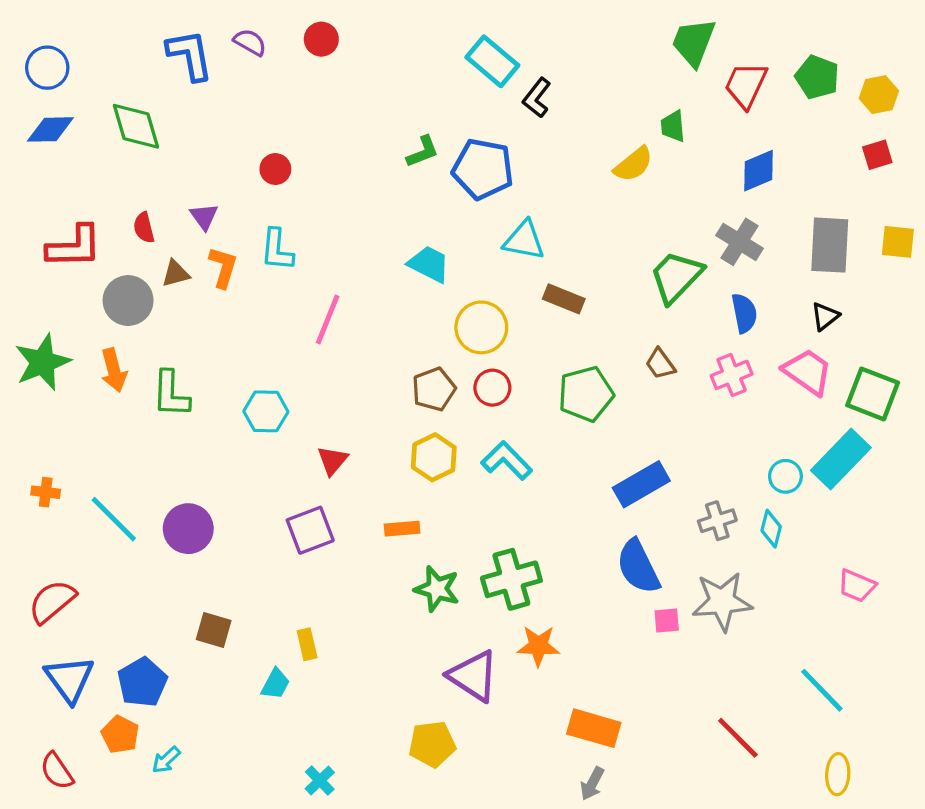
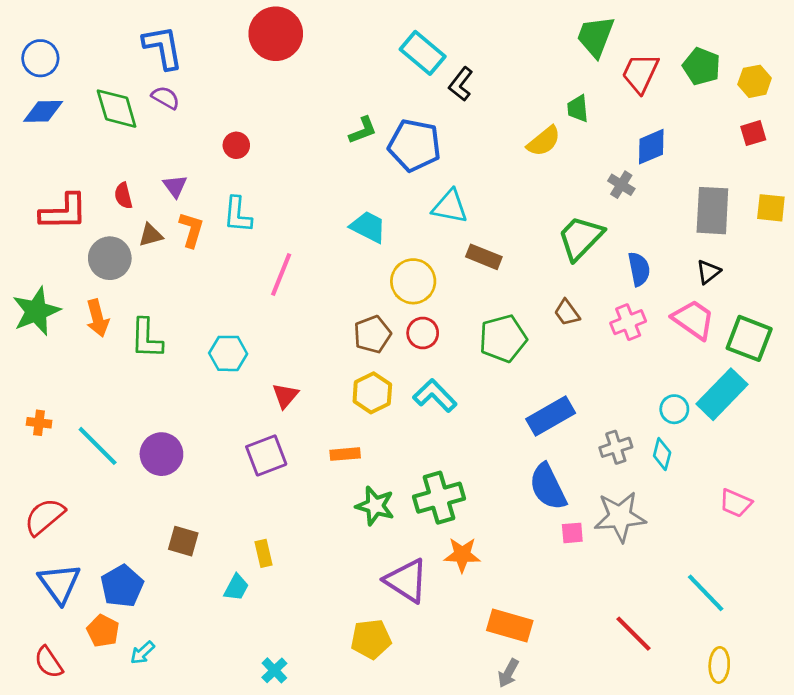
red circle: (321, 39) -> (276, 34), size x1.8
purple semicircle: (250, 42) -> (166, 98), moved
gray cross: (740, 242) -> (621, 185), moved, size x0.7

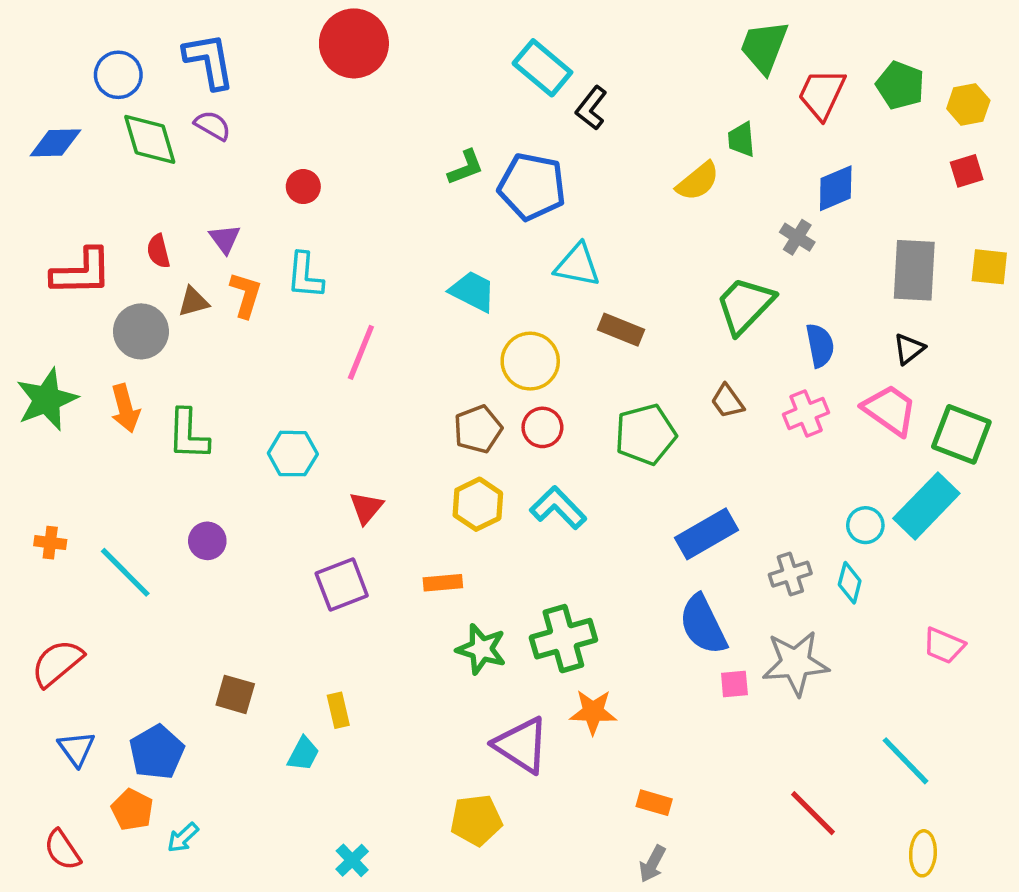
blue circle: (40, 58) -> (118, 75), moved
purple circle: (161, 454) -> (207, 541), moved, size x0.7
blue triangle: (59, 583) -> (76, 749), size x0.7
orange rectangle: (510, 625) -> (654, 803), size x0.6

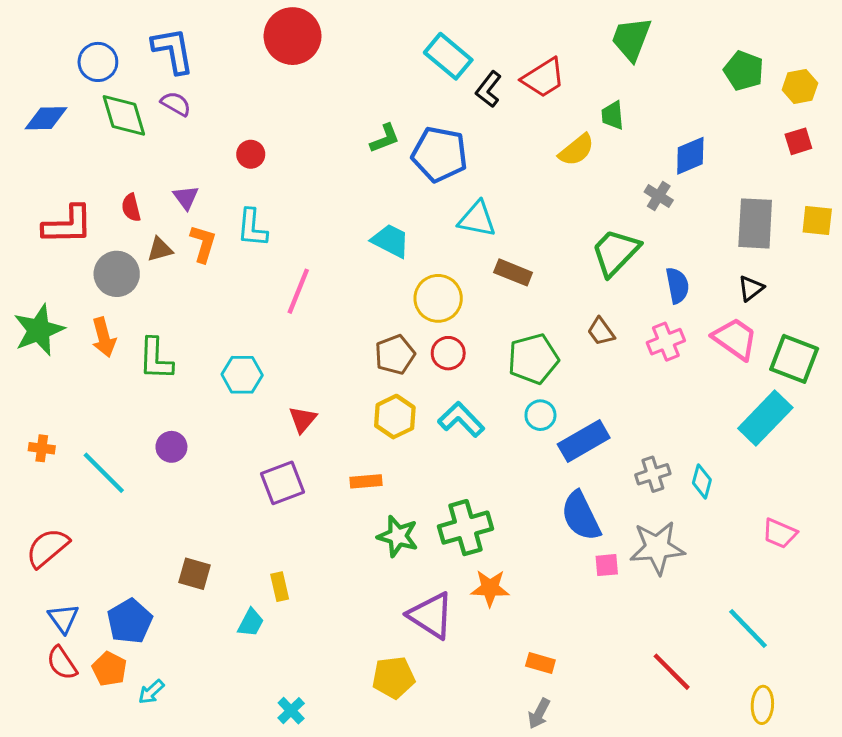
red trapezoid: (822, 94) -> (543, 78), moved, turned -147
cyan circle: (865, 525) -> (540, 415), moved
red semicircle: (62, 850) -> (62, 663), moved

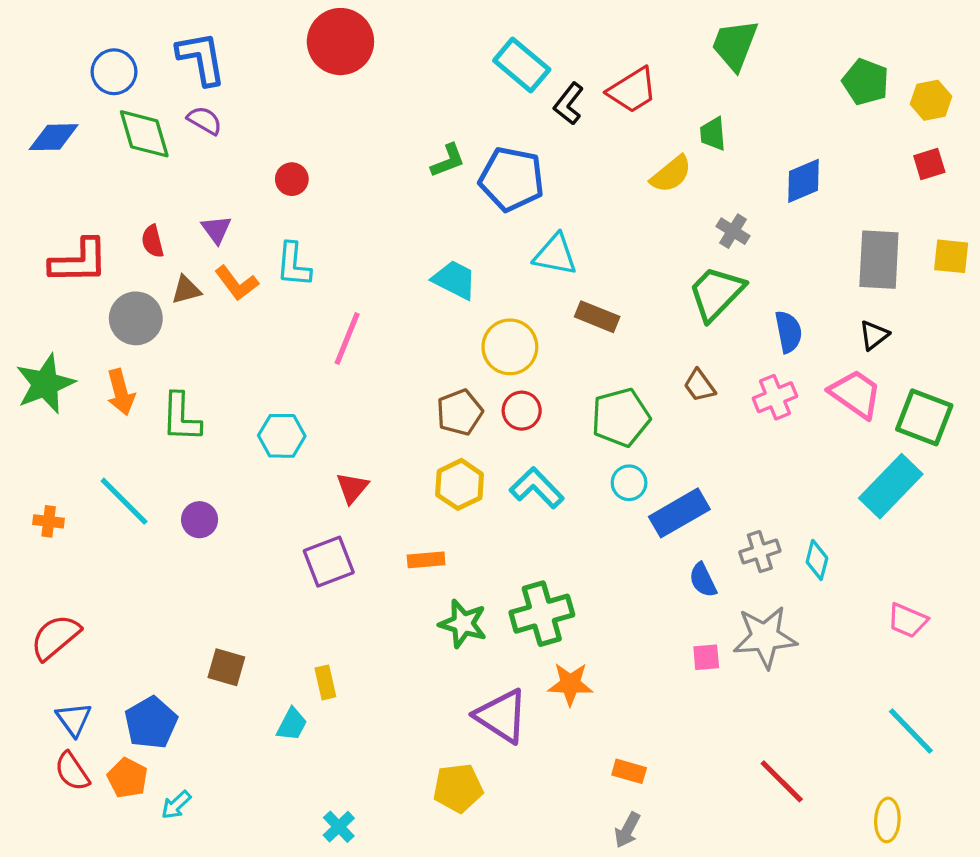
gray cross: (659, 196) -> (733, 231), moved
orange L-shape: (203, 244) -> (236, 283), turned 126
cyan line: (104, 473) -> (124, 501), moved
blue semicircle: (581, 516) -> (703, 580), moved, size x0.6
cyan line: (748, 628) -> (911, 731), moved

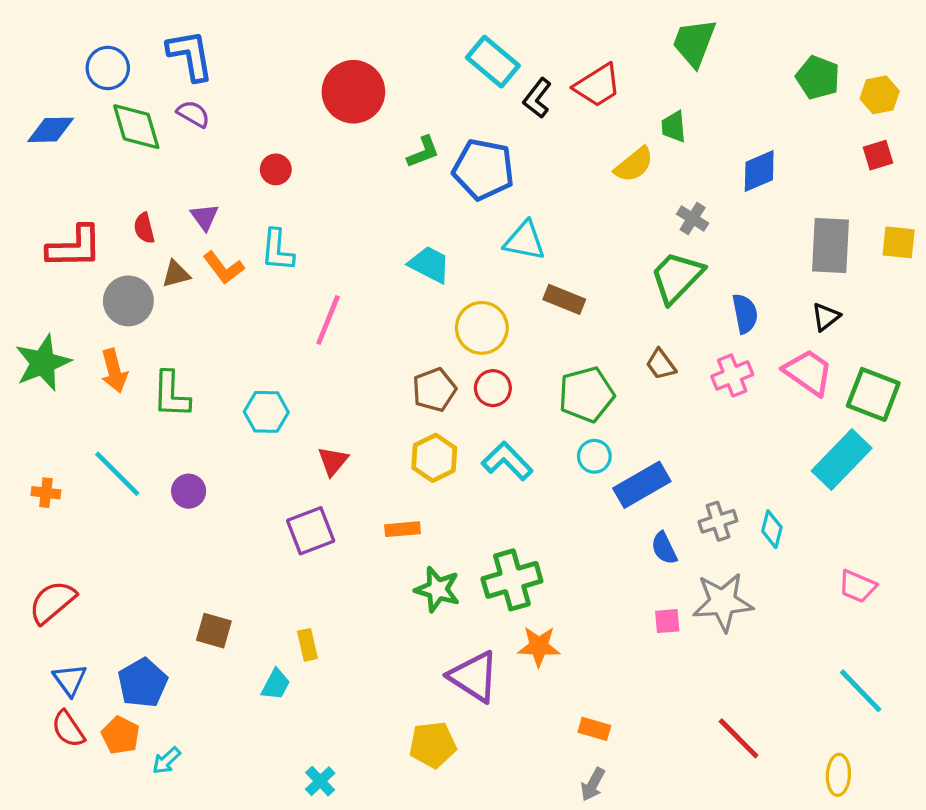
red circle: (340, 42) -> (353, 92), moved

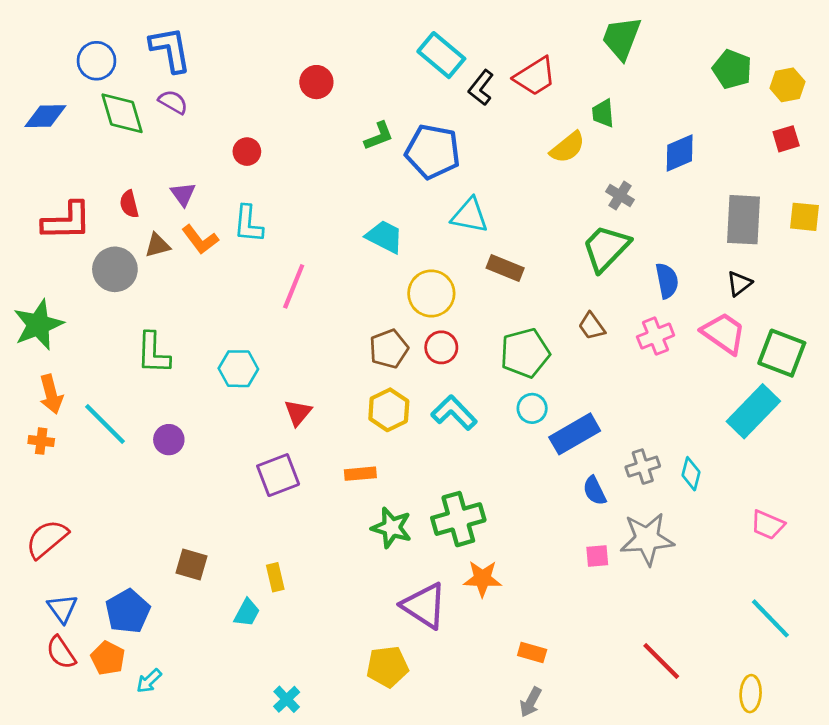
red circle: (353, 92) -> (316, 82), size x0.6
orange arrow: (114, 371) -> (51, 394), moved

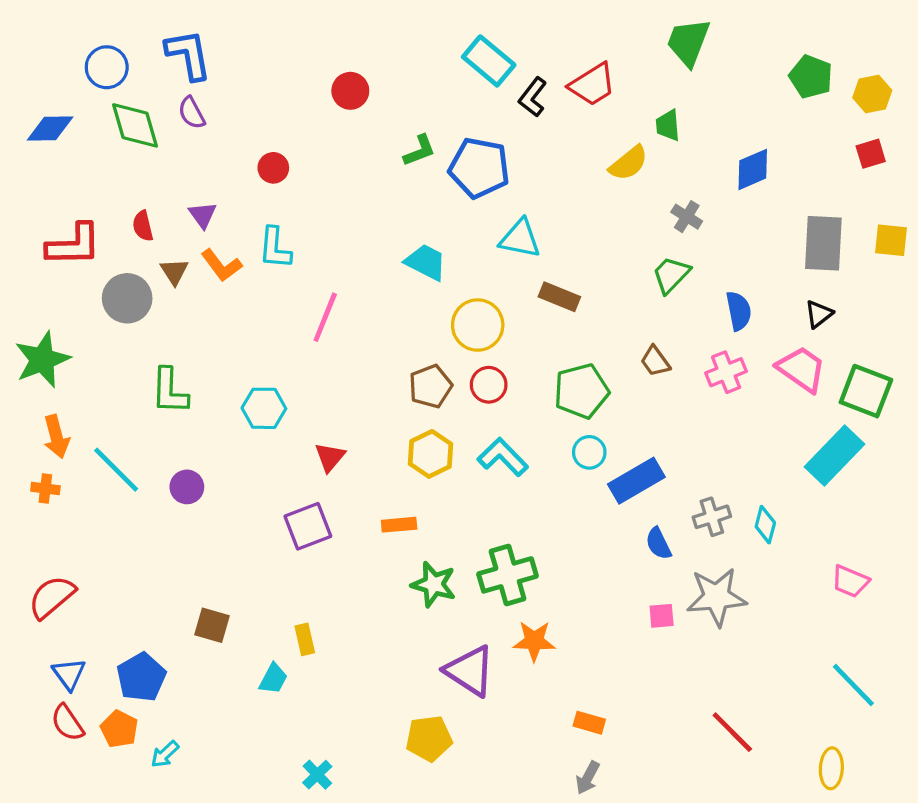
purple semicircle: (173, 102) -> (192, 113), turned -148
brown triangle: (157, 245) -> (174, 272), turned -48
green trapezoid: (606, 248) -> (671, 275), size x0.7

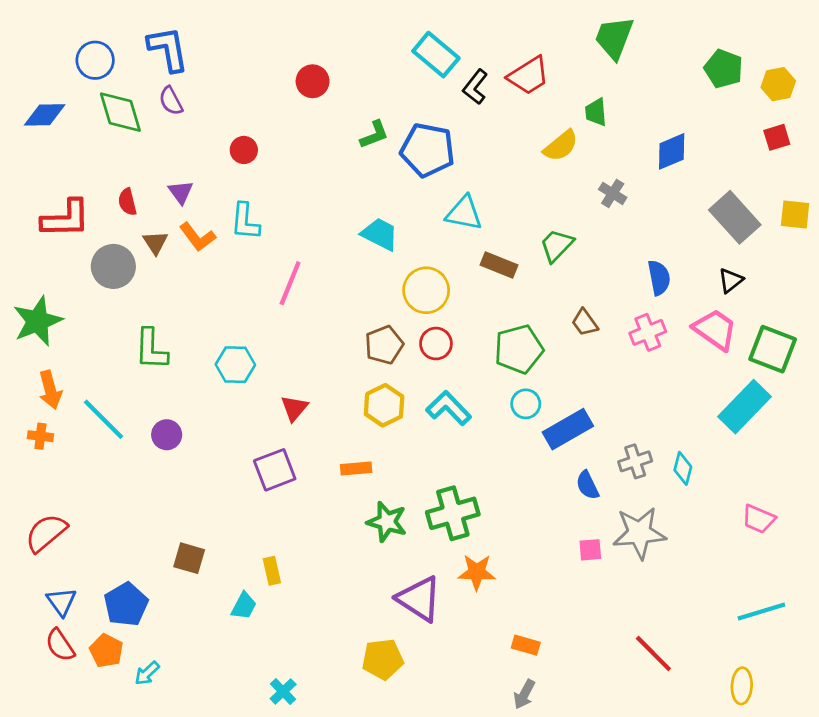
gray rectangle: (823, 243) -> (735, 217), turned -45
green trapezoid: (671, 275) -> (557, 245), moved
cyan line: (853, 685) -> (761, 611), turned -63

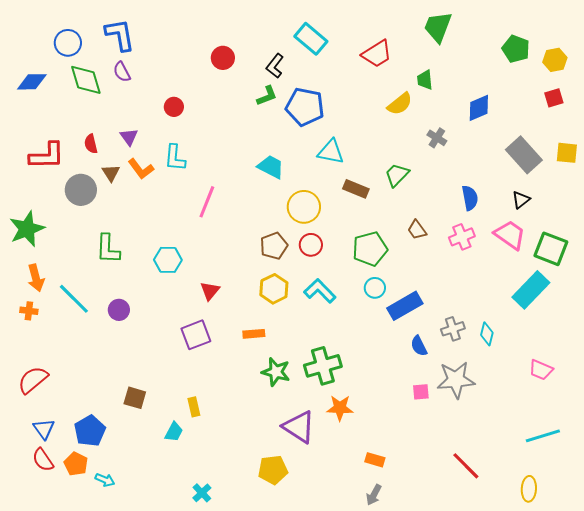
black L-shape: (475, 87) -> (275, 66), moved
cyan arrow: (147, 673) -> (105, 480), turned -114

